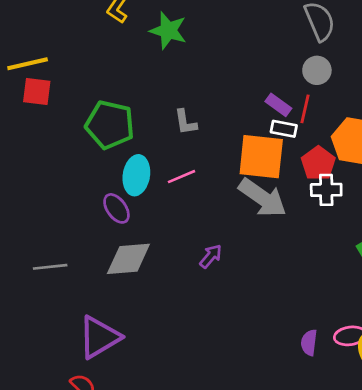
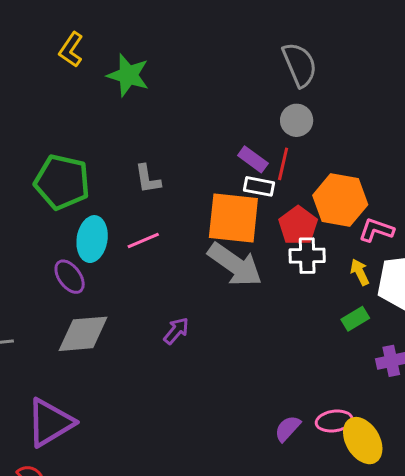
purple semicircle: (309, 343) -> (288, 429), turned 35

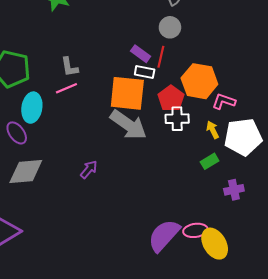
pink line: (143, 241) -> (66, 88), moved
purple semicircle: (288, 429) -> (164, 235), size x1.8

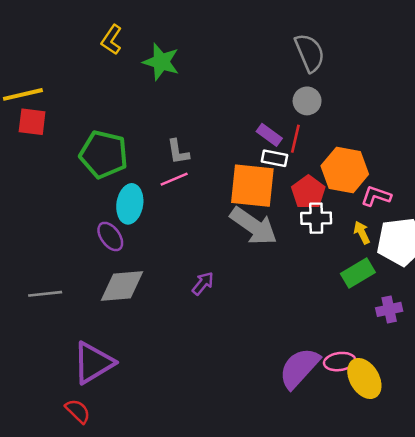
green rectangle: (210, 161) -> (358, 273), size x1.4

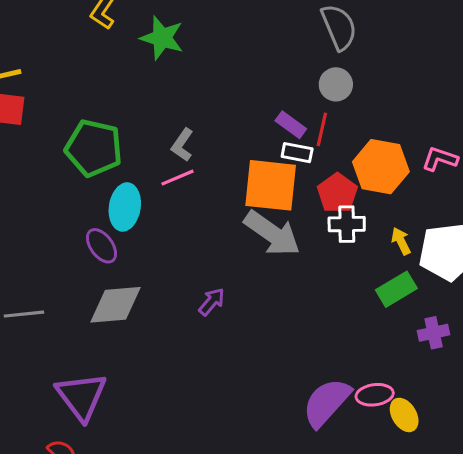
gray L-shape: (178, 152) -> (182, 145), turned 44
pink L-shape: (376, 196) -> (440, 159), moved
purple triangle: (93, 363) -> (81, 396), turned -36
yellow ellipse: (364, 378) -> (404, 415), size x0.7

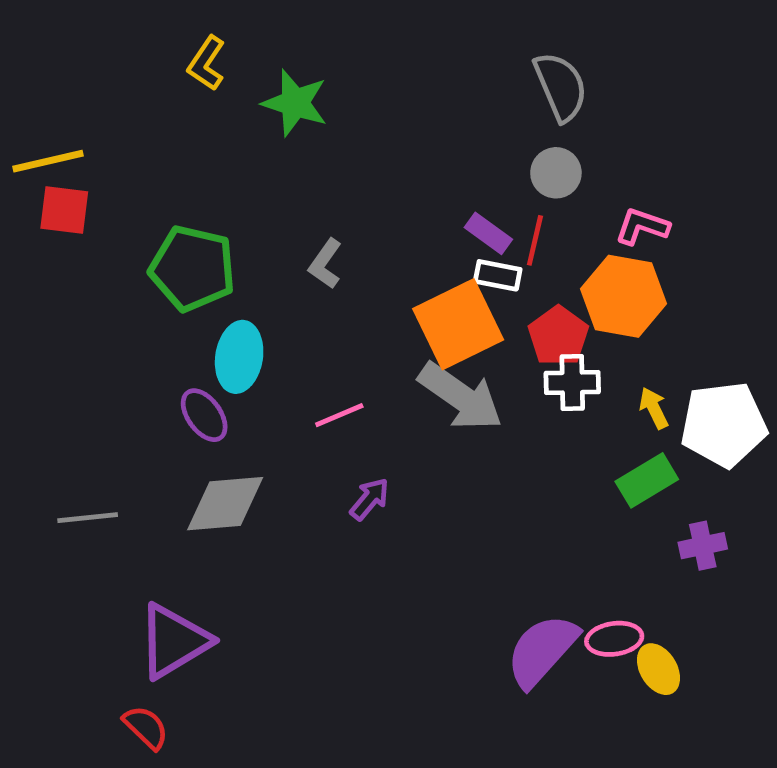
pink L-shape: (440, 159) -> (642, 226), moved
pink line: (178, 178) -> (339, 415), moved
orange square: (271, 185) -> (458, 324), turned -32
purple triangle: (81, 396) -> (174, 641), turned 36

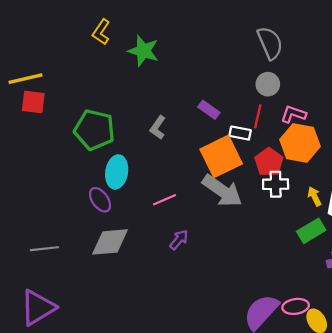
pink L-shape: (642, 226) -> (293, 114), moved
purple rectangle: (488, 233) -> (209, 110), moved
purple triangle: (174, 641) -> (38, 308), moved

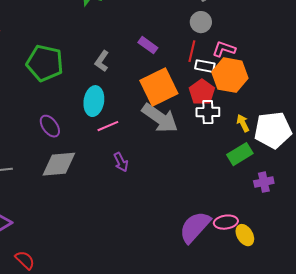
white rectangle: (240, 133) -> (205, 66), moved
cyan ellipse: (117, 172) -> (94, 101), moved
purple arrow: (179, 240) -> (121, 162), turned 114

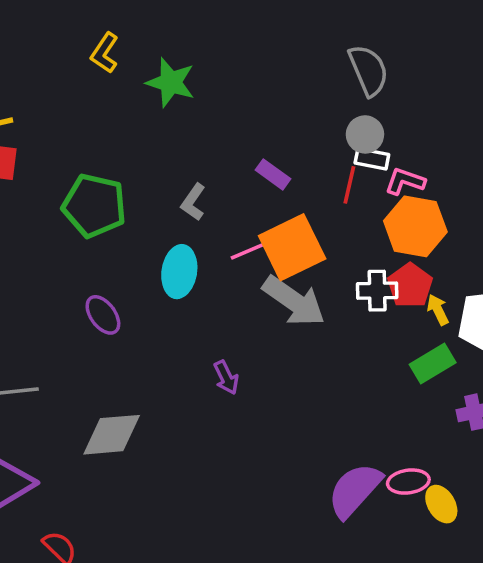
white rectangle: (205, 66) -> (372, 159), moved
red pentagon: (202, 92) -> (410, 285), moved
pink line: (108, 126) -> (249, 251), moved
gray diamond: (59, 164) -> (112, 435), moved

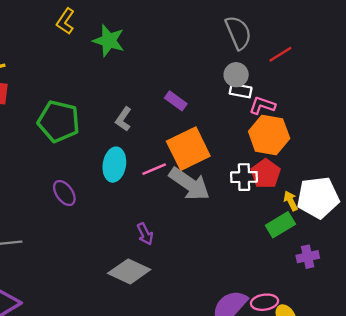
red line: (349, 185) -> (280, 54), moved, turned 45
pink line: (249, 251) -> (154, 169), moved
yellow arrow: (438, 310) -> (291, 201), moved
gray diamond: (112, 435) -> (129, 271), moved, turned 30

